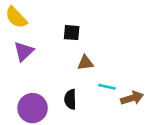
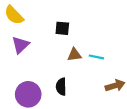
cyan line: (107, 87) -> (96, 57), moved

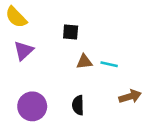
black semicircle: (61, 87) -> (78, 105), moved

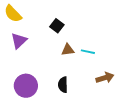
black square: (71, 32) -> (57, 26), turned 32

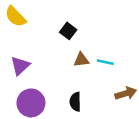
purple triangle: (19, 41) -> (20, 66), moved

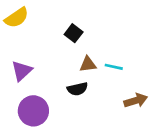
yellow semicircle: (15, 17) -> (17, 18), turned -80
black semicircle: (75, 102) -> (77, 89), moved, turned -102

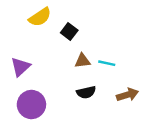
yellow semicircle: (17, 18) -> (40, 17), moved
black semicircle: (77, 89) -> (86, 92), moved

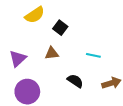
brown triangle: (83, 61) -> (52, 53), moved
black semicircle: (86, 92) -> (75, 81), turned -133

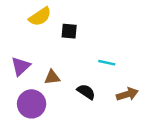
black square: (60, 28) -> (69, 31), turned -32
brown triangle: (52, 53) -> (52, 77), moved

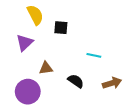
yellow semicircle: (40, 17) -> (35, 15), turned -84
purple triangle: (21, 66) -> (25, 43), moved

